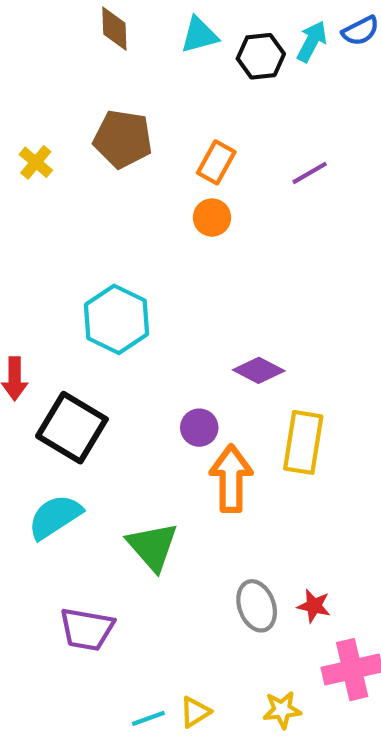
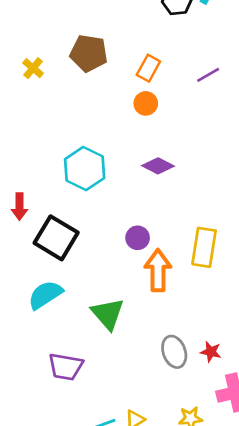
purple diamond: (259, 370) -> (158, 166), moved

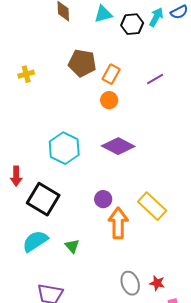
brown pentagon: (89, 53) -> (82, 63), moved
yellow cross: (33, 68) -> (26, 74), turned 35
purple diamond: (158, 166) -> (118, 146), size x1.4
yellow rectangle: (204, 247) -> (152, 206), turned -56
green triangle: (108, 314) -> (72, 246), moved, size x0.6

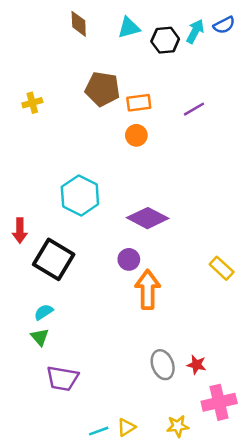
orange rectangle: (111, 74) -> (139, 103), turned 54
purple diamond: (118, 146) -> (148, 218), moved
yellow rectangle: (152, 206) -> (222, 268), moved, size x0.7
cyan semicircle: (35, 241) -> (44, 312), size x0.6
green triangle: (72, 246) -> (40, 337), moved

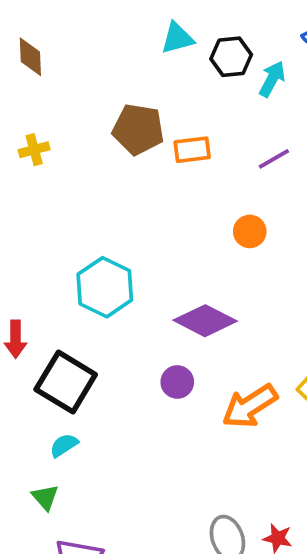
brown diamond: (79, 24) -> (30, 57), moved
cyan arrow: (195, 31) -> (272, 79), moved
orange circle: (136, 135) -> (250, 231), moved
orange arrow: (148, 289) -> (250, 406), moved, turned -123
cyan semicircle: (44, 312) -> (64, 445), moved

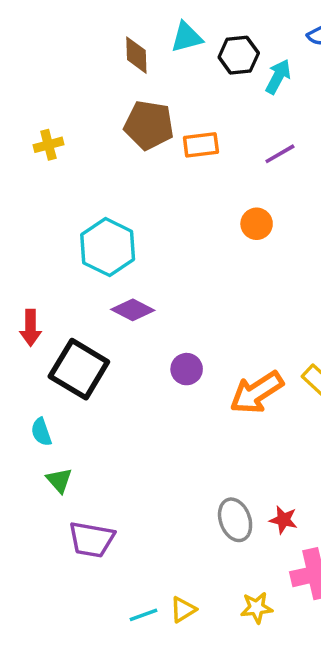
brown diamond: (30, 57) -> (136, 55), moved
cyan hexagon: (105, 287) -> (108, 247), moved
purple diamond: (205, 321) -> (133, 310), moved, size x0.7
cyan semicircle: (64, 445) -> (41, 432), moved, turned -76

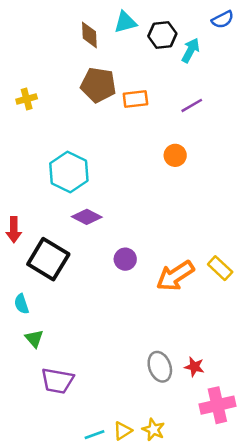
yellow star: (257, 608) -> (153, 430), moved, turned 30

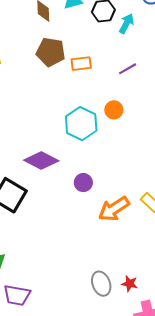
cyan hexagon: (69, 172) -> (81, 124), moved
purple diamond: (87, 217) -> (41, 160), size x1.4
purple circle: (125, 259) -> (83, 183), moved

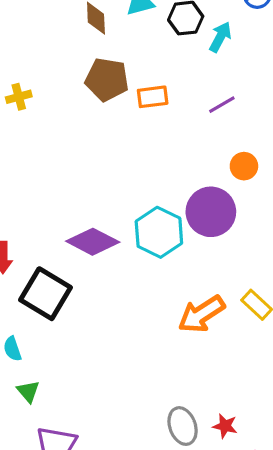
orange circle: (114, 110) -> (244, 166), moved
cyan hexagon: (81, 124) -> (159, 232), moved
purple circle: (83, 183) -> (211, 212), moved, size x1.8

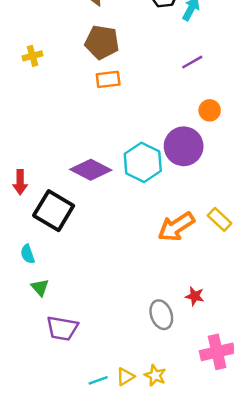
orange rectangle: (153, 97) -> (108, 79), moved
red star: (225, 426) -> (195, 296), moved

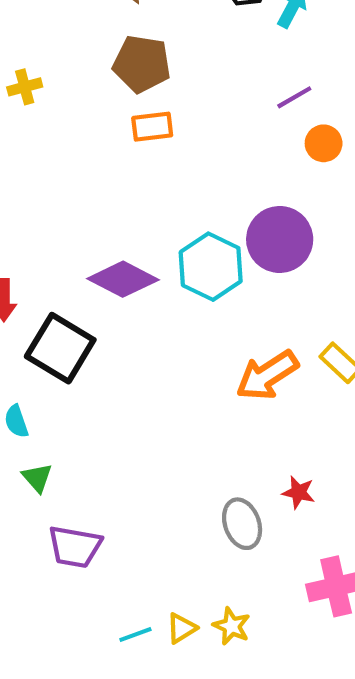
orange circle: (210, 110) -> (324, 143), moved

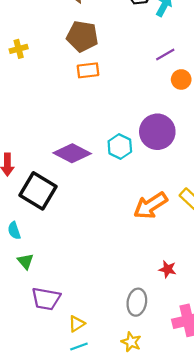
cyan hexagon: (211, 267) -> (120, 147), size x0.7
gray ellipse: (242, 524) -> (137, 302), moved, turned 30
yellow triangle: (181, 628) -> (77, 324), moved

